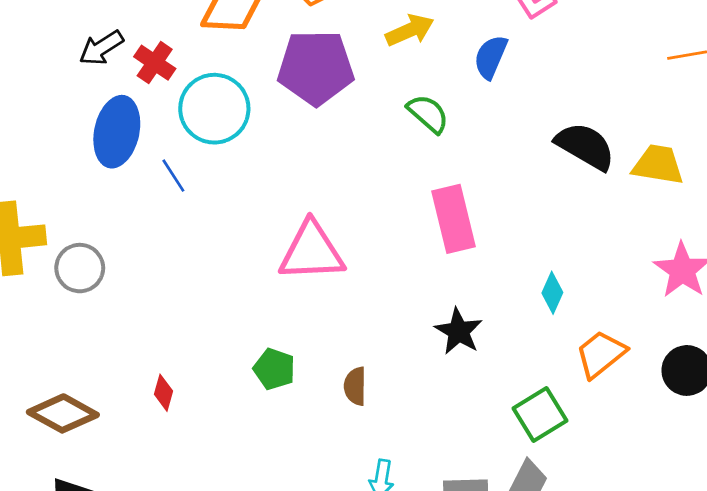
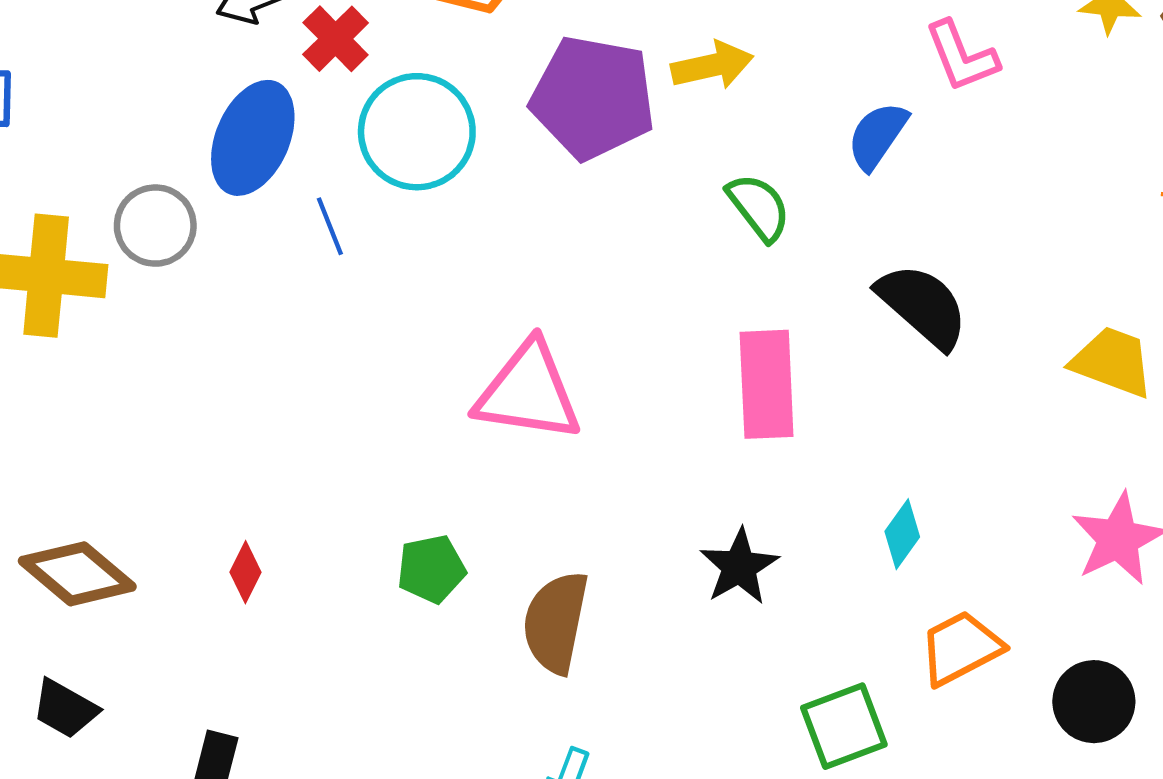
yellow arrow: (410, 30) -> (712, 65), moved
black semicircle: (585, 146) -> (923, 306), moved
gray circle: (80, 268) -> (155, 226), moved
green pentagon: (274, 369) -> (431, 569), turned 30
brown semicircle: (355, 386) -> (556, 622), size x1.6

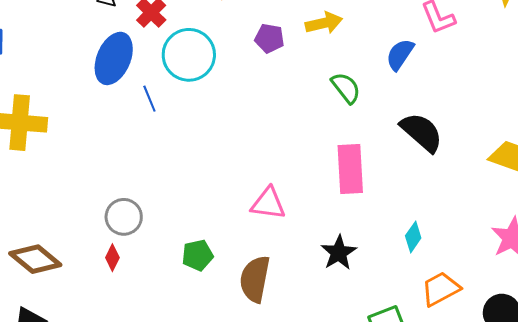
purple pentagon: (593, 98) -> (269, 38), size x0.5
gray circle: (155, 226) -> (124, 217), moved
pink triangle: (528, 392) -> (268, 203), moved, size x0.7

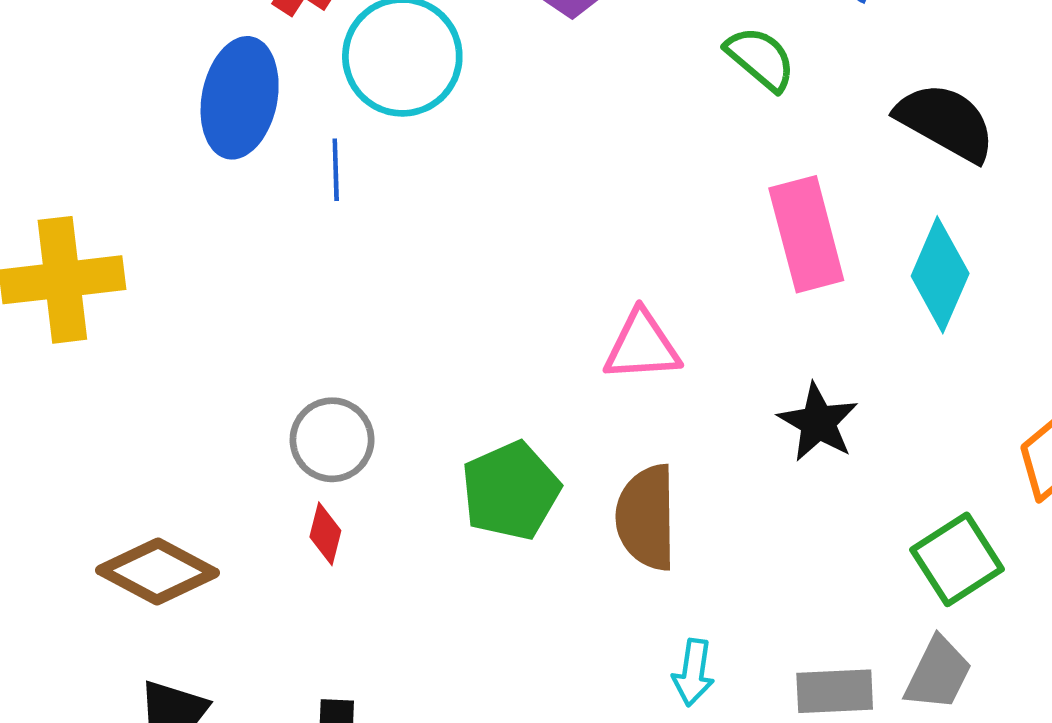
blue line: (149, 99) -> (336, 170), turned 32
cyan diamond: (413, 237) -> (940, 275), moved, size x1.6
green pentagon: (198, 255) -> (511, 491), size x1.4

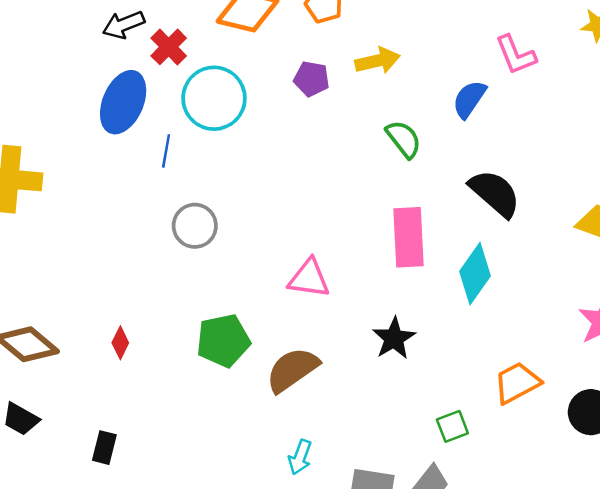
gray circle: (332, 440) -> (195, 226), moved
brown semicircle: (646, 517) -> (292, 370), turned 44
green square: (957, 559) -> (452, 426), size x0.7

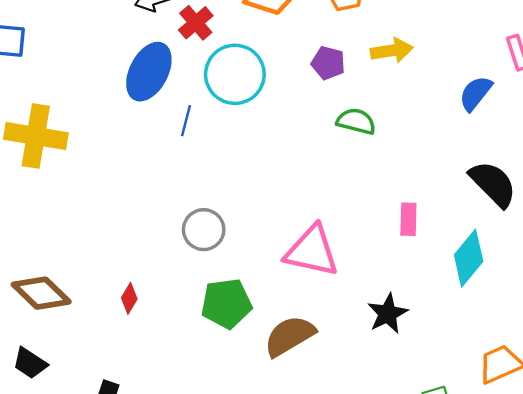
green semicircle: (404, 139) -> (356, 121), moved, turned -42
gray circle: (195, 226) -> (204, 230), moved
pink rectangle: (409, 237) -> (408, 219), size x0.6
pink triangle: (309, 278) -> (312, 251), size x1.4

